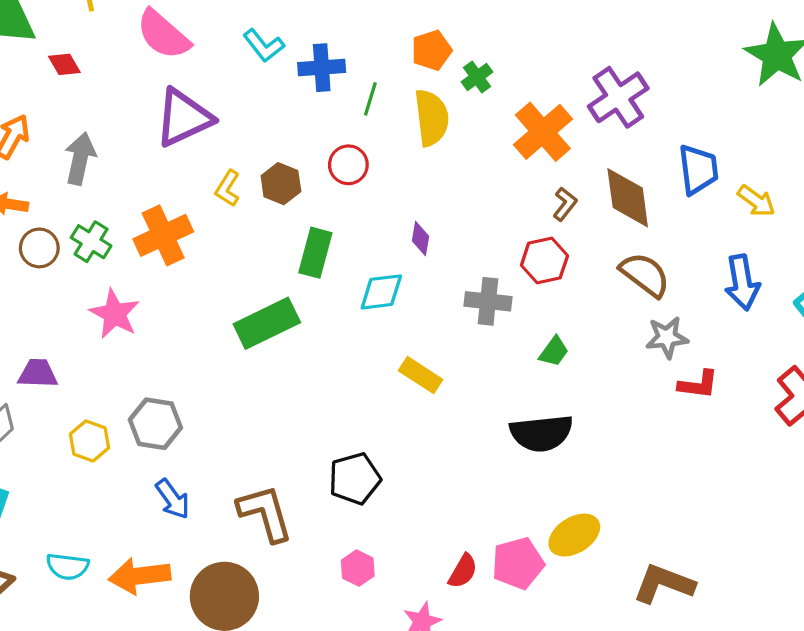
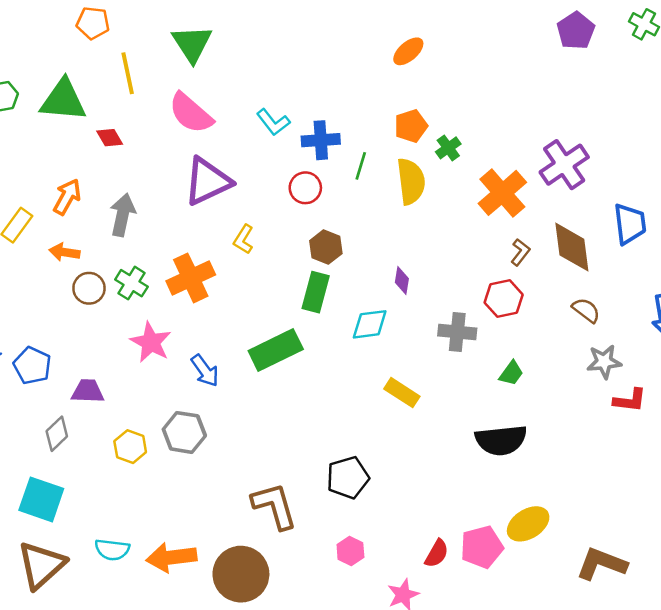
red circle: (348, 165) -> (305, 188), moved
brown hexagon: (281, 184) -> (326, 247), moved
brown semicircle: (645, 275) -> (586, 310), size x0.7
blue arrow: (173, 499) -> (205, 371), moved

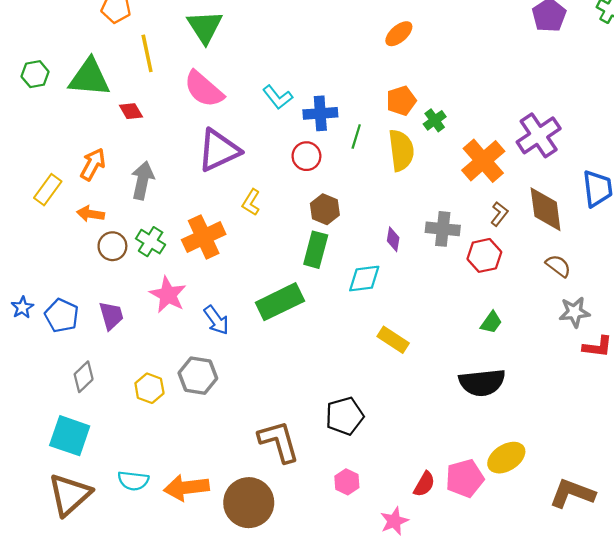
gray cross: (457, 332) -> (443, 229), moved
purple trapezoid: (88, 391) -> (111, 316), moved, turned 72

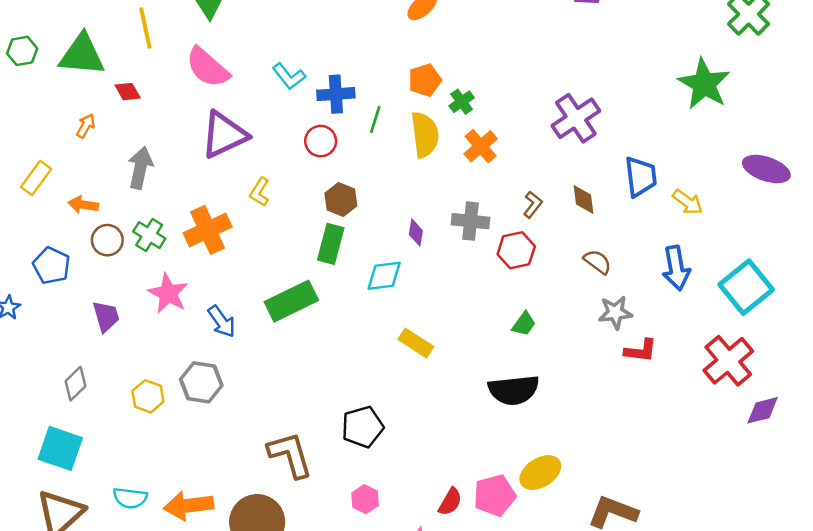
orange cross: (483, 161) -> (481, 146), moved, size x0.7
orange arrow: (93, 164) -> (86, 126), moved, size x0.7
brown diamond: (546, 209) -> (583, 200), size x0.6
blue pentagon: (62, 316) -> (51, 266), moved

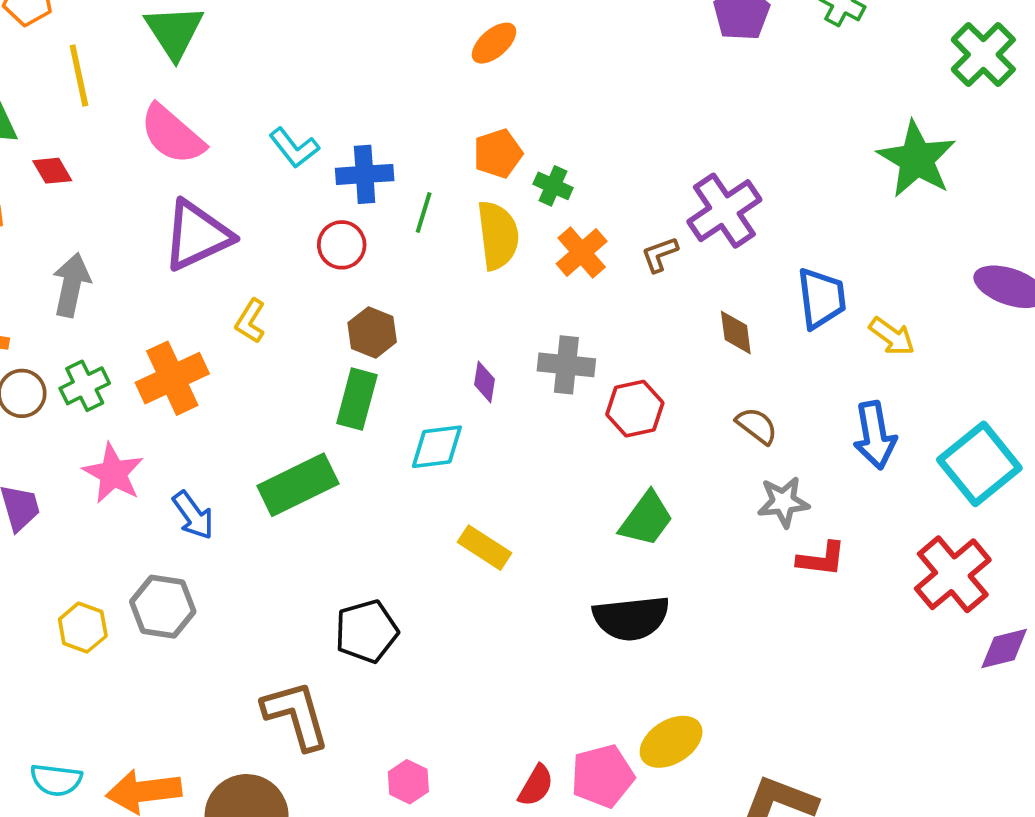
green cross: (462, 102) -> (553, 186), turned -30
brown L-shape: (533, 205) -> (660, 254), moved, turned -148
green cross: (149, 235) -> (85, 386), turned 32
green trapezoid: (524, 324) -> (646, 519), size x1.5
black pentagon: (363, 427) -> (366, 631), moved

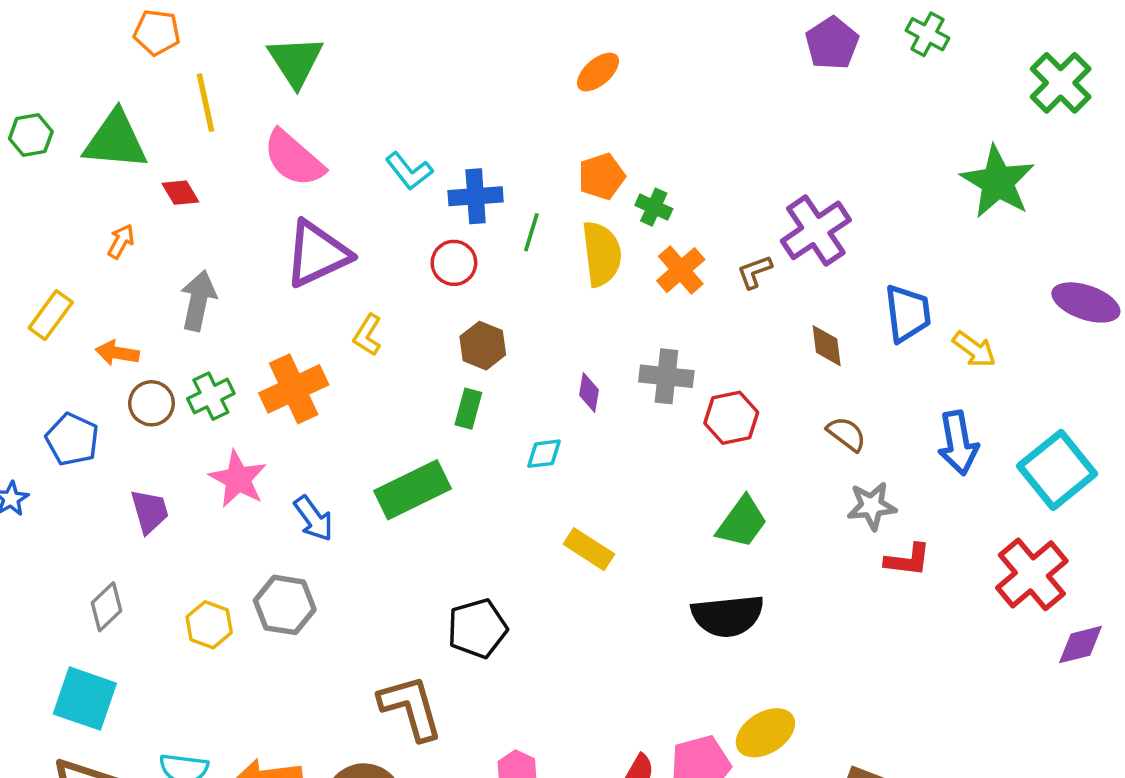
green rectangle: (357, 399) -> (468, 409), size x0.7
cyan diamond: (437, 447) -> (544, 454), size x0.7

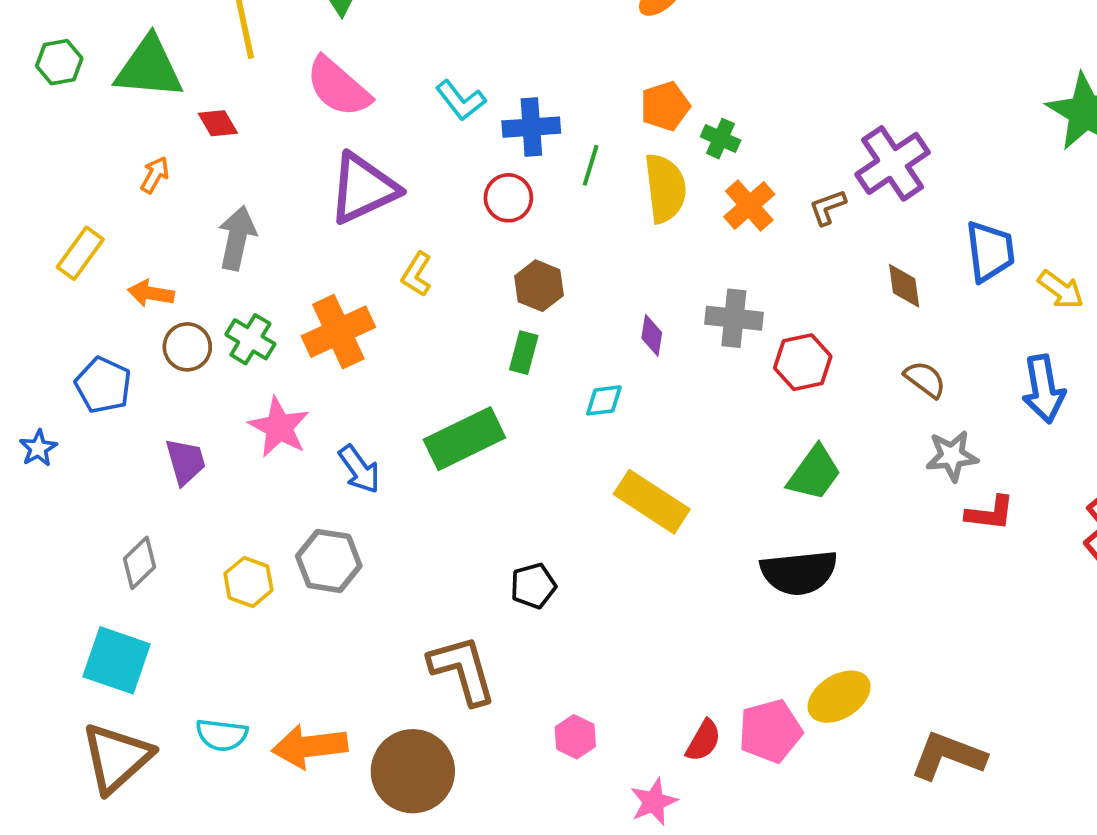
green cross: (211, 396) -> (250, 339), turned -33
yellow rectangle: (589, 549) -> (652, 502), size x1.4
black pentagon: (477, 628) -> (533, 586), size x0.7

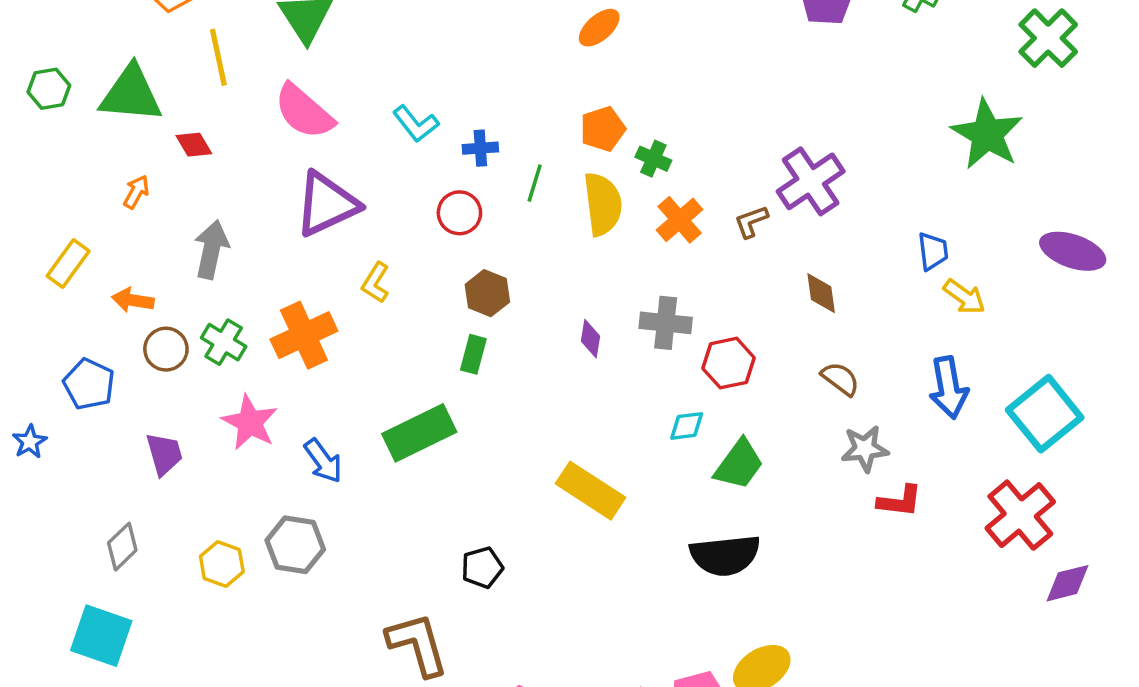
blue cross: (531, 127) -> (480, 148), size x0.7
blue trapezoid: (990, 251) -> (933, 251), moved, size x0.7
cyan diamond: (604, 400) -> (687, 426), moved

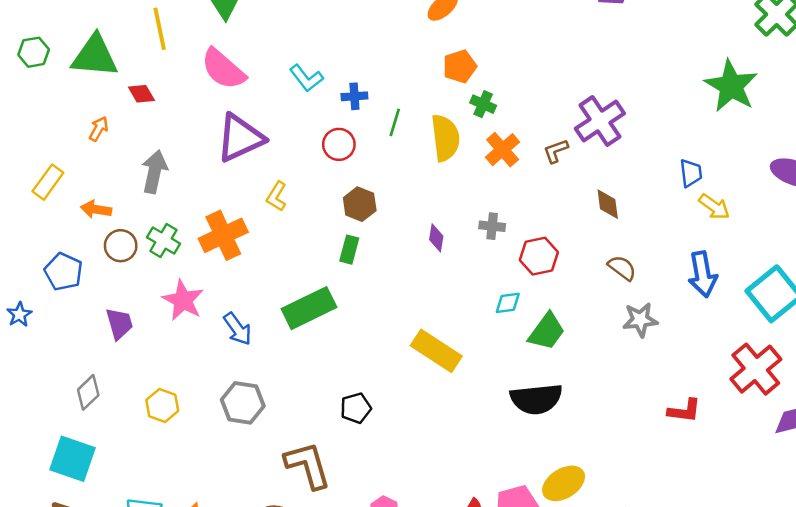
orange pentagon: (603, 129) -> (460, 66), moved
gray cross: (666, 323) -> (492, 226), size x0.7
red L-shape: (900, 501) -> (684, 411), moved
gray hexagon: (295, 545) -> (243, 403), moved

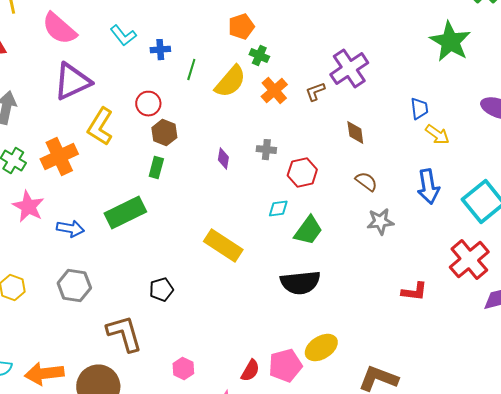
yellow semicircle: (445, 138) -> (230, 82), turned 48
red circle: (339, 144) -> (148, 104), moved
yellow L-shape: (277, 196) -> (100, 127), size x1.6
blue arrow: (238, 329) -> (70, 229), turned -44

